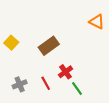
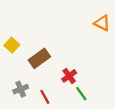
brown rectangle: (49, 46) -> (39, 58), moved
red line: (46, 83) -> (45, 97), moved

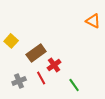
red cross: (69, 76) -> (54, 65), moved
red line: (45, 97) -> (41, 78), moved

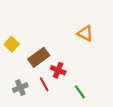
orange triangle: (93, 21) -> (85, 33), moved
red cross: (54, 65) -> (58, 70), turned -32

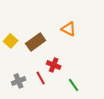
orange triangle: (85, 33) -> (69, 29), moved
brown rectangle: (39, 57) -> (36, 42), moved

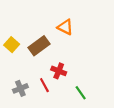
orange triangle: (69, 29) -> (65, 27), moved

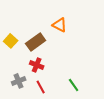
red cross: (59, 71) -> (37, 65), moved
red line: (44, 85) -> (41, 87), moved

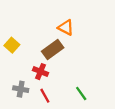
brown rectangle: (36, 42) -> (53, 50), moved
gray cross: (19, 81) -> (21, 89), turned 32

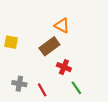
yellow square: (12, 45) -> (11, 42), turned -32
red cross: (41, 72) -> (64, 67), moved

